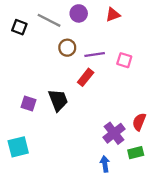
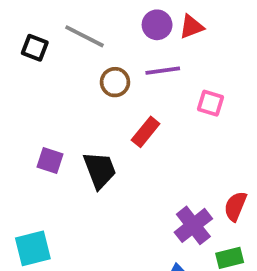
purple circle: (79, 13) -> (157, 25), moved
purple line: (95, 55) -> (163, 71), moved
purple square: (28, 104) -> (50, 160), moved

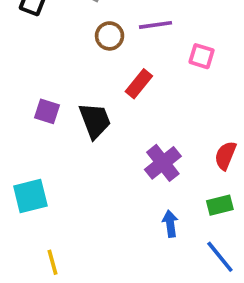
purple cross: (193, 225) -> (163, 163), moved

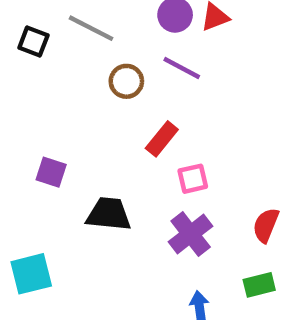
purple line: (156, 25) -> (182, 68), turned 36
pink square: (202, 56) -> (193, 179), moved, turned -30
black trapezoid: (95, 121) -> (109, 214), moved, turned -63

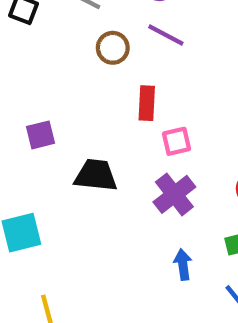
red rectangle: (162, 139) -> (147, 103), turned -36
purple square: (51, 172) -> (40, 135), turned -32

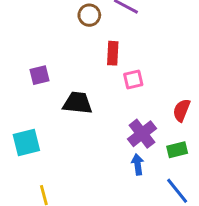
purple cross: (174, 194) -> (142, 134), moved

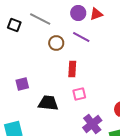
pink square: (133, 80) -> (79, 94), moved

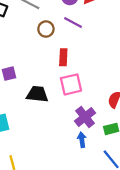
pink square: (79, 94) -> (71, 84), size x1.5

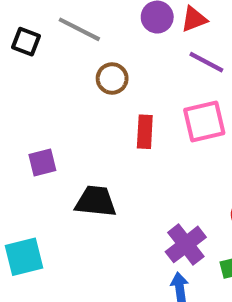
purple line: (73, 22) -> (206, 62), moved
pink square: (71, 84) -> (204, 122), moved

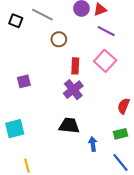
pink square: (204, 122) -> (105, 61), turned -35
black trapezoid: (96, 201) -> (69, 126), moved
purple cross: (186, 244) -> (73, 90), moved

